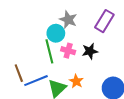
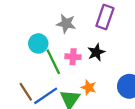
cyan circle: (56, 33) -> (38, 43), moved

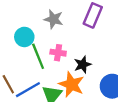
black star: (96, 52) -> (83, 65), moved
orange star: (89, 87) -> (71, 84), size x1.6

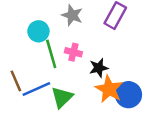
orange star: (71, 84) -> (109, 89), moved

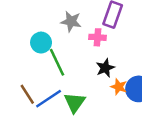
pink cross: (73, 52) -> (97, 37), moved
orange star: (109, 89) -> (119, 87), size x0.6

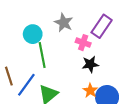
black star: (105, 68) -> (90, 64), moved
blue line: (49, 99) -> (26, 85), turned -35

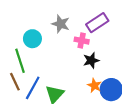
purple rectangle: (102, 26) -> (97, 23), turned 30
green line: (42, 55) -> (20, 61), moved

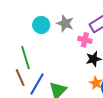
cyan circle: (32, 39) -> (41, 25), moved

